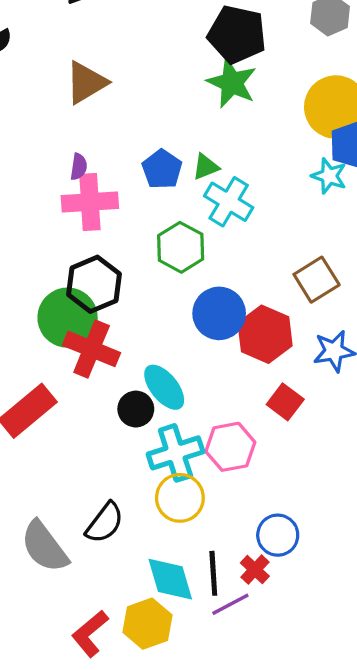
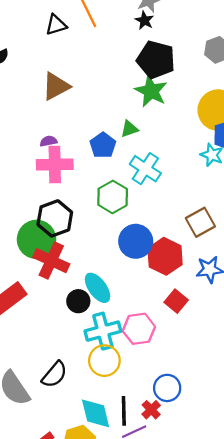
purple semicircle: (79, 167) -> (48, 141), turned -112
green triangle: (206, 167) -> (129, 129), moved

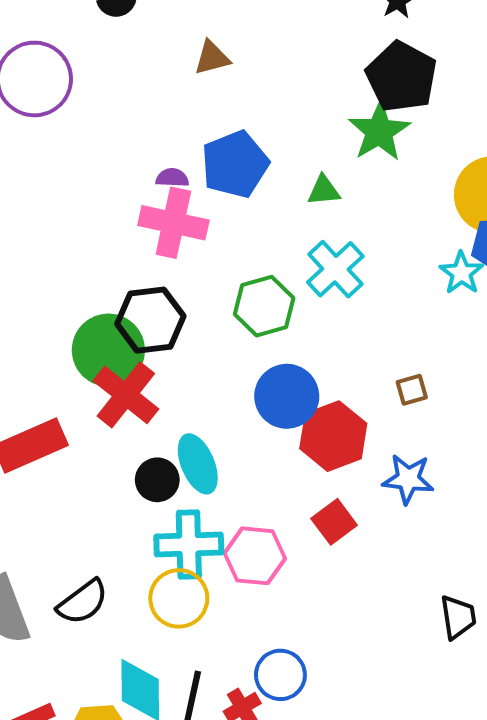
brown triangle: (56, 86) -> (212, 58), moved, size x0.7
blue pentagon: (103, 145) -> (235, 164), moved, size x1.4
brown square: (200, 222) -> (412, 390), size x0.6

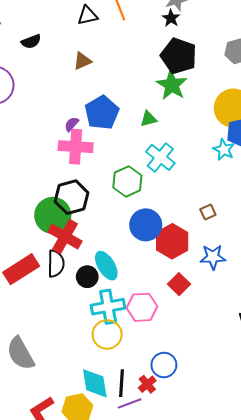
purple semicircle: (172, 178) -> (72, 124), turned -42
black semicircle: (83, 602) -> (56, 264), moved, turned -44

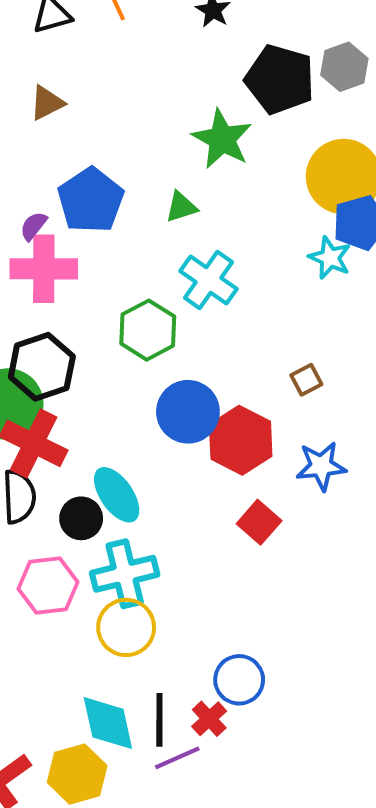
black pentagon: (179, 56) -> (280, 79), moved
pink hexagon: (142, 307) -> (48, 586), moved

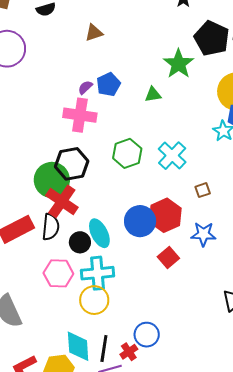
blue pentagon: (91, 200) -> (108, 84), size x0.7
purple semicircle: (33, 226) -> (85, 87), moved
cyan cross: (208, 280) -> (172, 156), moved
blue circle: (188, 412) -> (140, 221), moved

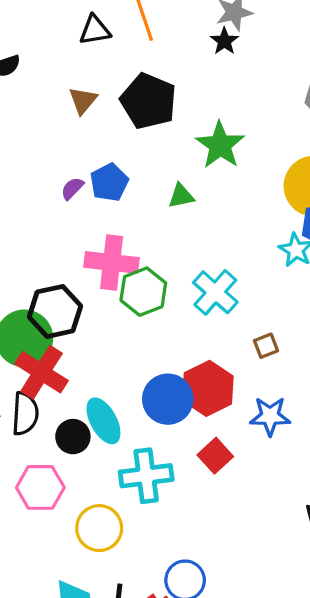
brown triangle: (94, 33) -> (83, 100), turned -30
black pentagon: (212, 38) -> (148, 101), moved
pink cross: (80, 115) -> (112, 262), moved
cyan cross: (98, 273) -> (146, 476), moved

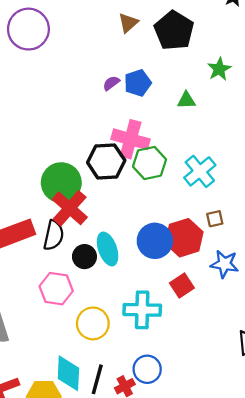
green star: (220, 145) -> (219, 69), size x0.7
black hexagon: (55, 311) -> (106, 161), moved
brown square: (266, 346) -> (215, 219), moved
cyan cross: (146, 476) -> (142, 310), moved

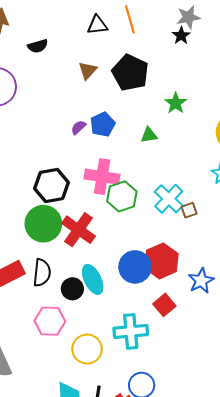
black hexagon: (106, 161) -> (52, 186), moved
red cross: (70, 208) -> (79, 230), moved
brown square: (215, 219) -> (189, 210), moved
blue star: (224, 264) -> (201, 281), turned -30

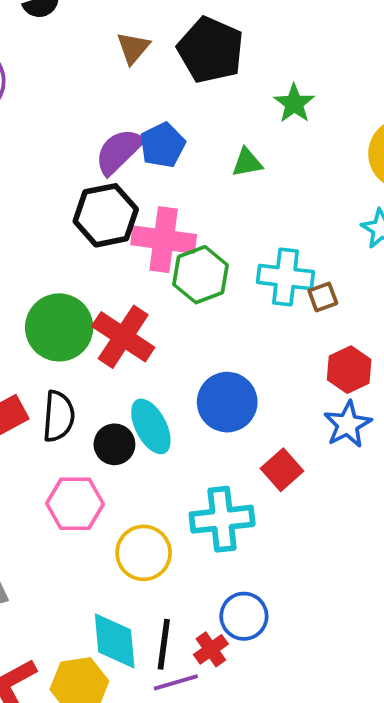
purple semicircle: (78, 127) -> (119, 151), size x1.8
black hexagon: (52, 186) -> (106, 215), moved
cyan cross: (169, 199) -> (286, 277), turned -36
red hexagon: (161, 261) -> (349, 370), moved, size x0.7

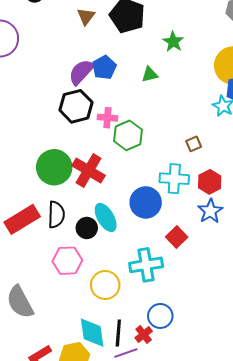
pink cross: (164, 240) -> (107, 118), size x0.6
cyan cross: (286, 277) -> (174, 179), moved

